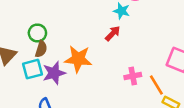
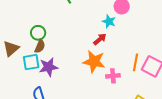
orange star: (78, 59) -> (94, 62), moved
orange line: (156, 85) -> (135, 62), moved, turned 36

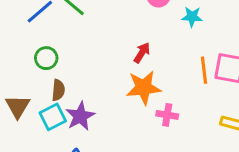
cyan star: (109, 21) -> (192, 17), moved
green circle: (38, 33) -> (46, 58), moved
pink cross: (113, 76) -> (167, 115), moved, turned 32

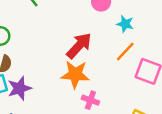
red arrow: (142, 53) -> (79, 46), size x1.6
orange line: (204, 70) -> (125, 51), moved, turned 40

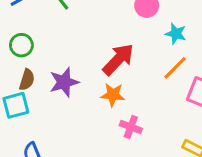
orange star: (75, 74) -> (113, 95), size x0.7
purple star: (19, 88) -> (64, 82), moved

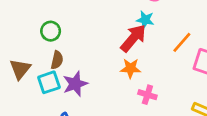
cyan star: (176, 34) -> (145, 20), moved
purple star: (64, 82) -> (75, 84), moved

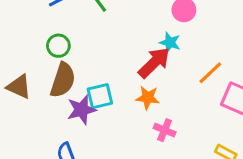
brown semicircle: (57, 60) -> (63, 80), size x1.6
brown triangle: (20, 69) -> (19, 87), turned -50
cyan square: (49, 82) -> (100, 96), moved

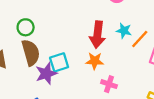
cyan star: (170, 43) -> (124, 31), moved
red arrow: (154, 63) -> (97, 35), turned 145
brown semicircle: (63, 80) -> (31, 53), turned -30

